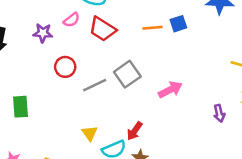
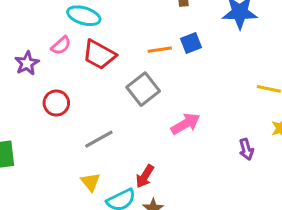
purple star: (43, 33) -> (27, 63), turned -30
gray square: (127, 74) -> (143, 89), moved
gray line: (95, 85) -> (99, 139), moved

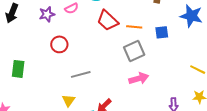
blue square: (191, 43) -> (162, 32), moved
red trapezoid: (99, 55) -> (108, 21), moved
gray square: (143, 89) -> (134, 51), moved

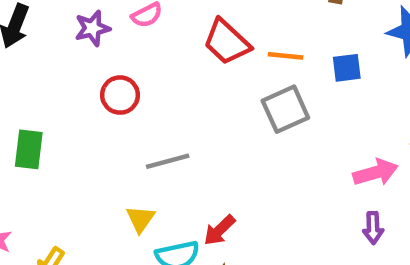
pink arrow: (139, 78) -> (376, 172), moved

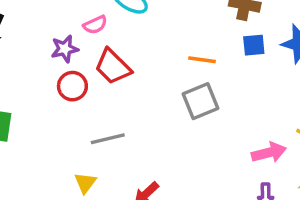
purple star: (92, 28) -> (65, 49), moved
red trapezoid: (227, 42) -> (113, 67), moved
blue square: (347, 68) -> (254, 45), moved

